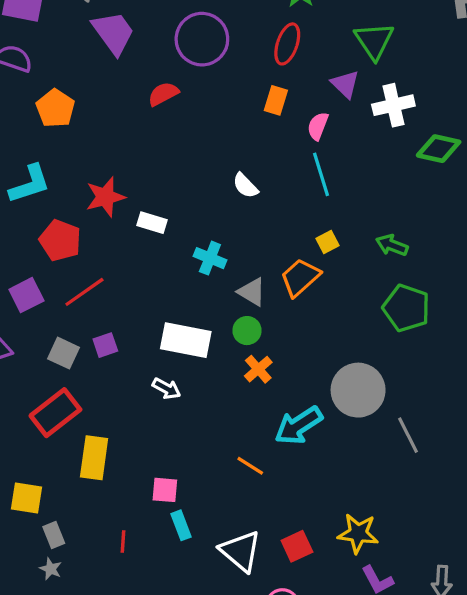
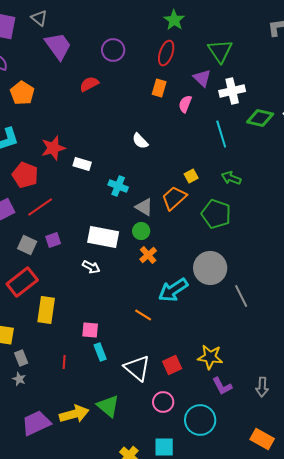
purple circle: (202, 39) -> (113, 50), size x0.7
cyan line: (321, 174) -> (221, 134), moved
green pentagon: (406, 308) -> (216, 214), moved

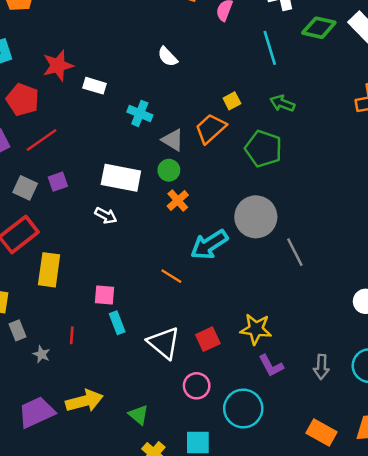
gray star: (19, 379) -> (42, 354), moved
green triangle: (108, 406) -> (139, 415), moved, size x0.7

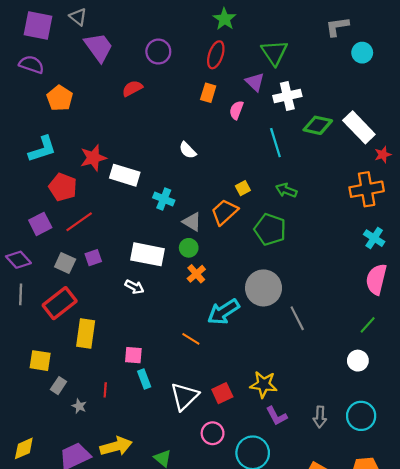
white rectangle: (94, 86) -> (125, 175), size x1.5
gray rectangle: (18, 330) -> (59, 386), turned 56
white triangle: (164, 343) -> (184, 396), turned 36

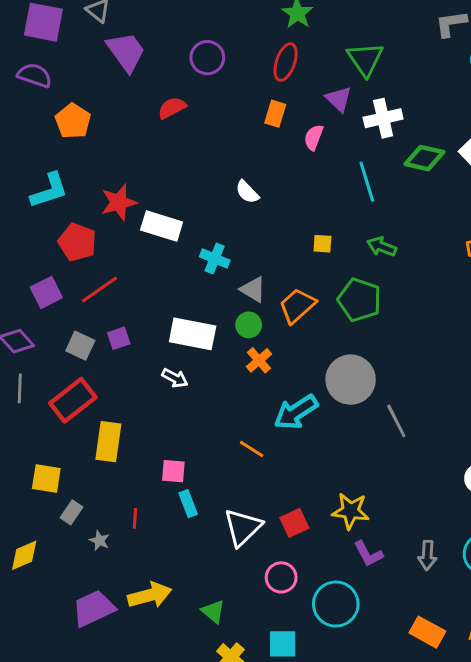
yellow square: (243, 188) -> (322, 244), turned 32
orange trapezoid: (224, 212) -> (297, 306), moved
yellow diamond: (24, 448) -> (24, 555), moved

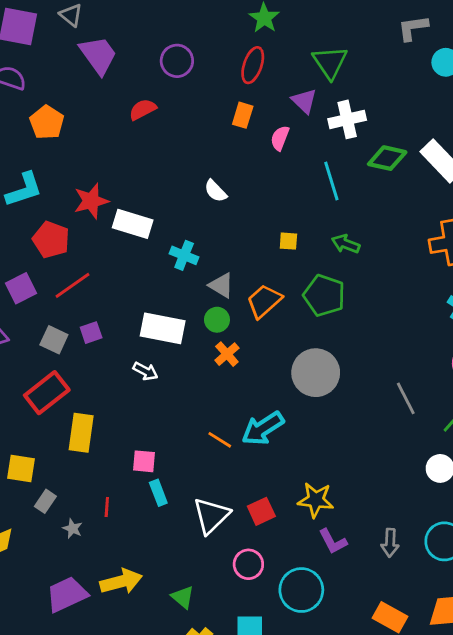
cyan arrow: (296, 412) -> (263, 428), moved
gray line: (396, 421) -> (406, 398), moved

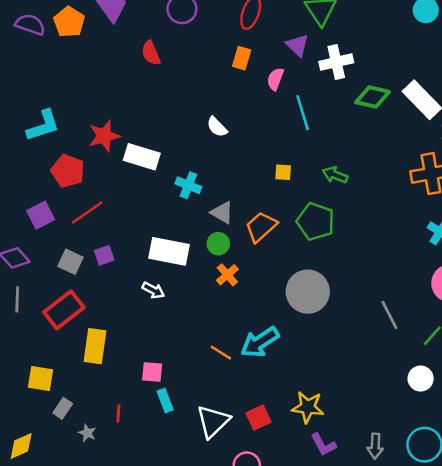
red semicircle: (143, 109) -> (151, 53), turned -85
orange pentagon: (47, 122) -> (69, 22), moved
cyan line: (331, 181) -> (303, 113), moved

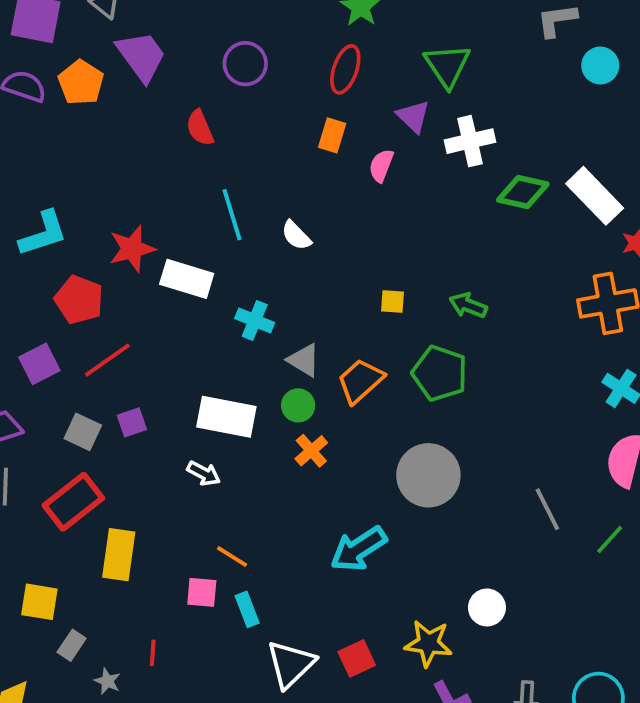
cyan line: (303, 113) -> (232, 215), moved
orange line: (221, 353) -> (232, 557), moved
white circle: (421, 379) -> (487, 607), moved
cyan rectangle: (165, 401) -> (247, 609), moved

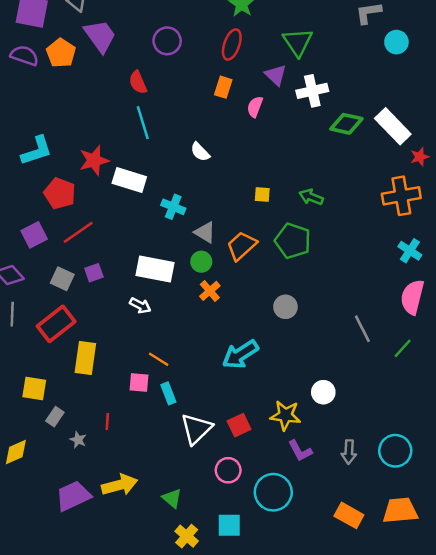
cyan line: (232, 215) -> (143, 123), moved
gray circle: (428, 475) -> (285, 307), size x0.6

